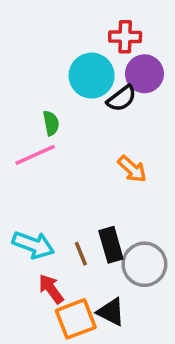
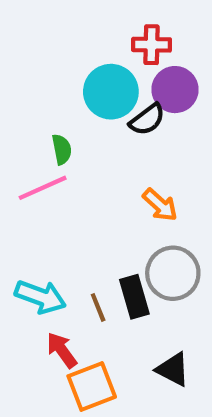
gray circle: (144, 264) -> (173, 273), moved
black triangle: (111, 312) -> (173, 369), moved

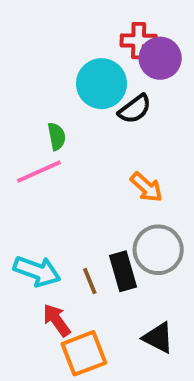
purple circle: (175, 90) -> (160, 58), moved

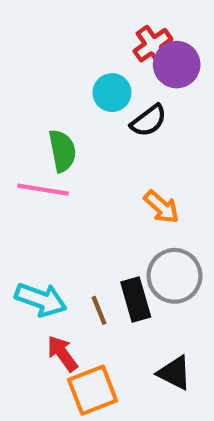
red cross: (139, 41) -> (153, 45), turned -36
cyan circle: (101, 84) -> (112, 93), size x0.7
green semicircle: (57, 136) -> (62, 151), size x1.4
pink line: (39, 172) -> (43, 190), turned 33

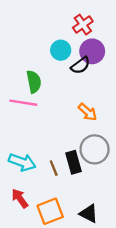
purple circle: (177, 65) -> (92, 51), moved
red arrow: (62, 353) -> (20, 198), moved
black triangle: (174, 373) -> (89, 214), moved

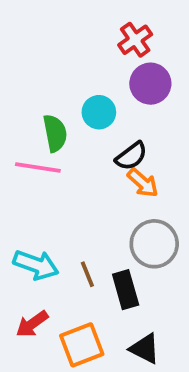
cyan circle: (61, 50) -> (99, 112), moved
black semicircle: (81, 65) -> (131, 156), moved
black rectangle: (74, 162) -> (126, 290), moved
red arrow: (20, 198) -> (32, 324), turned -90

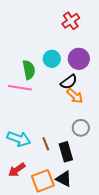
purple circle: (150, 84) -> (79, 59), moved
gray circle: (154, 244) -> (81, 128), size x0.7
black triangle: (145, 349) -> (64, 179), moved

